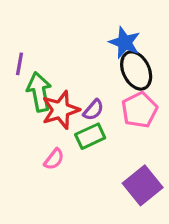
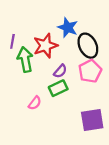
blue star: (125, 43) -> (68, 28), moved
red star: (61, 110) -> (45, 46), moved
purple square: (143, 185) -> (92, 120), turned 30

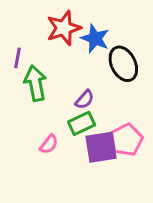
red star: (45, 46) -> (64, 28), moved
pink pentagon: (90, 71) -> (126, 140), moved
purple square: (92, 120) -> (101, 147), moved

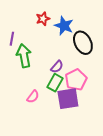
red star: (64, 28) -> (43, 19), size x0.6
green rectangle: (82, 123) -> (55, 83), turned -36
pink pentagon: (126, 140) -> (76, 80), moved

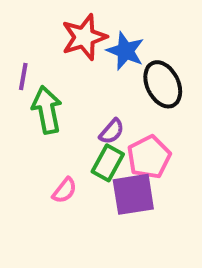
red star: (43, 19) -> (84, 37), size x1.6

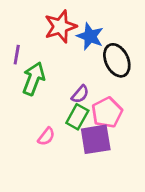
green arrow: (47, 110) -> (34, 79), turned 32

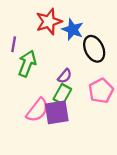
pink pentagon: (107, 113) -> (101, 91), moved
pink semicircle: (46, 137) -> (37, 110), size x1.6
purple square: (96, 139) -> (57, 112), moved

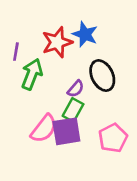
red star: (49, 22) -> (57, 42), moved
black ellipse: (94, 49) -> (102, 76), moved
pink pentagon: (101, 91) -> (113, 138), moved

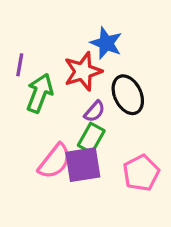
red star: (57, 42) -> (83, 71), moved

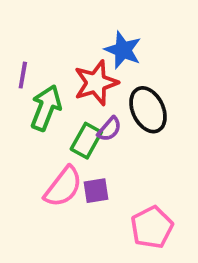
green rectangle: (91, 138) -> (86, 141), moved
purple square: (83, 165) -> (96, 191), size x0.6
pink pentagon: (141, 173) -> (152, 227), moved

